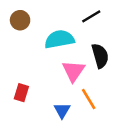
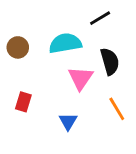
brown circle: (20, 20) -> (18, 47), moved
orange line: (89, 99) -> (117, 109), moved

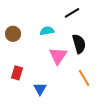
cyan semicircle: (65, 43) -> (47, 31), size x0.6
blue triangle: (68, 121) -> (40, 89), moved

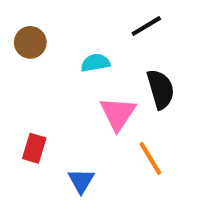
brown circle: (13, 34) -> (30, 42), moved
orange line: (84, 78) -> (150, 158), moved

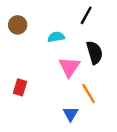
black line: (146, 26) -> (86, 15), turned -30
blue triangle: (81, 181) -> (71, 114), moved

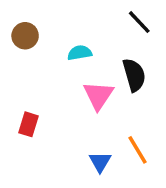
black line: (86, 15) -> (139, 22), moved, turned -72
orange line: (89, 93) -> (138, 150), moved

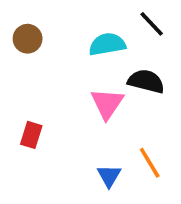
cyan semicircle: (80, 53) -> (107, 44), moved, size x1.4
black semicircle: (134, 75) -> (146, 81), turned -60

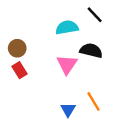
brown circle: (28, 39) -> (17, 48), moved
red rectangle: (31, 135) -> (20, 70), moved, turned -49

